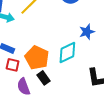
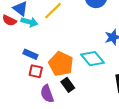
cyan diamond: (67, 53) -> (93, 59), turned 75

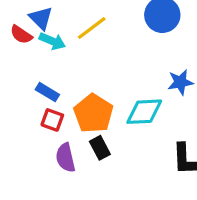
cyan diamond: (93, 59) -> (144, 112), turned -60

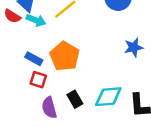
cyan diamond: (144, 112) -> (108, 97), moved
orange pentagon: (93, 113) -> (65, 56), moved

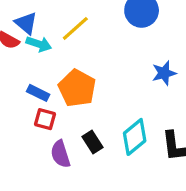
cyan diamond: (108, 97) -> (135, 137), turned -32

